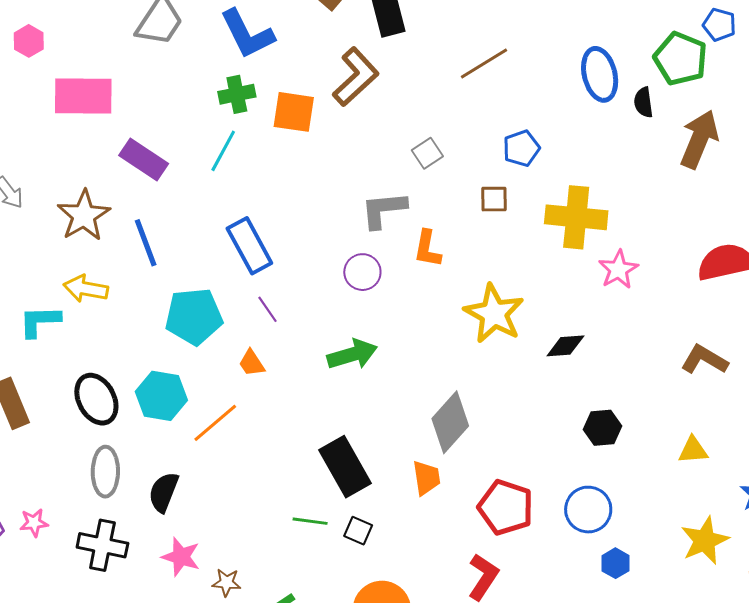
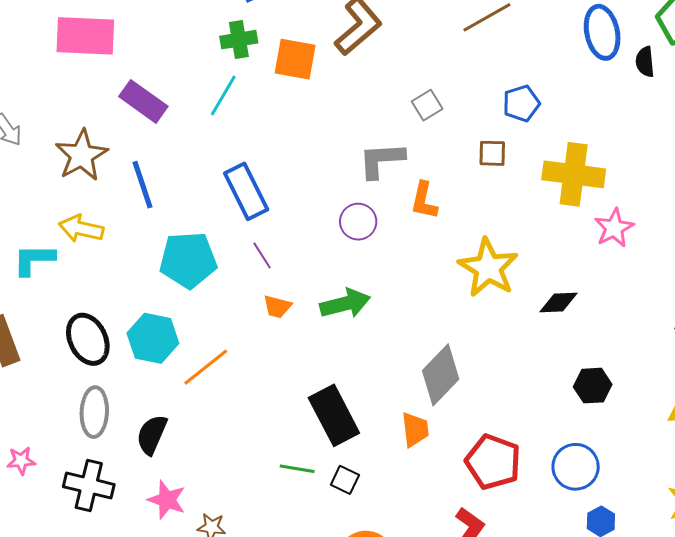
orange trapezoid: (252, 363) -> (277, 307), moved, turned -44

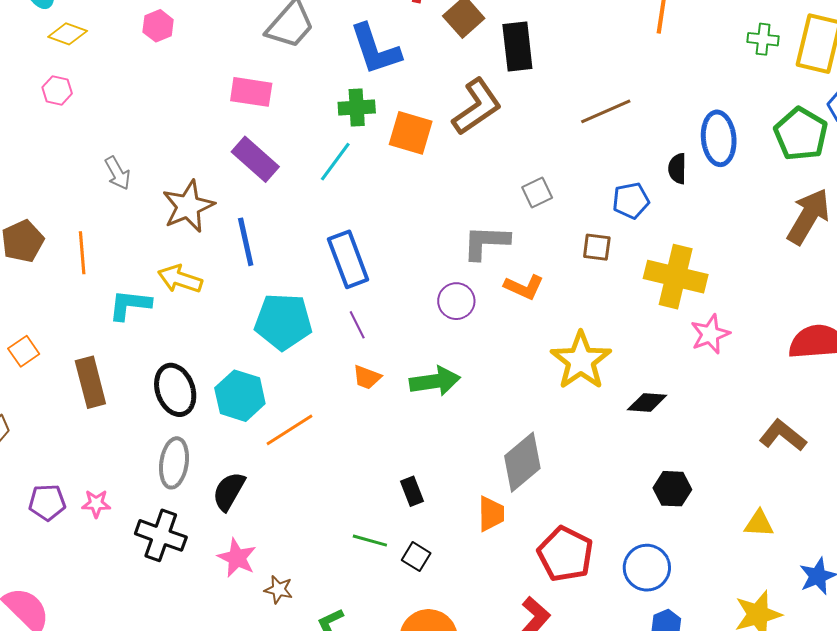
pink rectangle: (85, 36) -> (251, 92), moved, size x0.7
black semicircle: (645, 62) -> (677, 169), moved
orange L-shape: (424, 201) -> (524, 287), turned -84
black rectangle: (334, 415) -> (412, 491), size x0.5

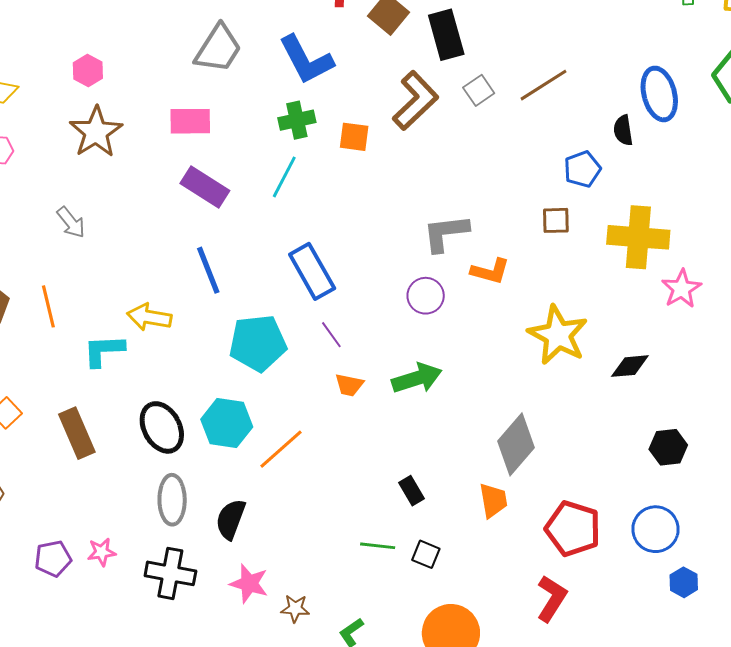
orange square: (411, 133) -> (354, 137), size x0.7
gray square: (537, 192) -> (479, 90), moved
brown star: (188, 206) -> (96, 132), moved

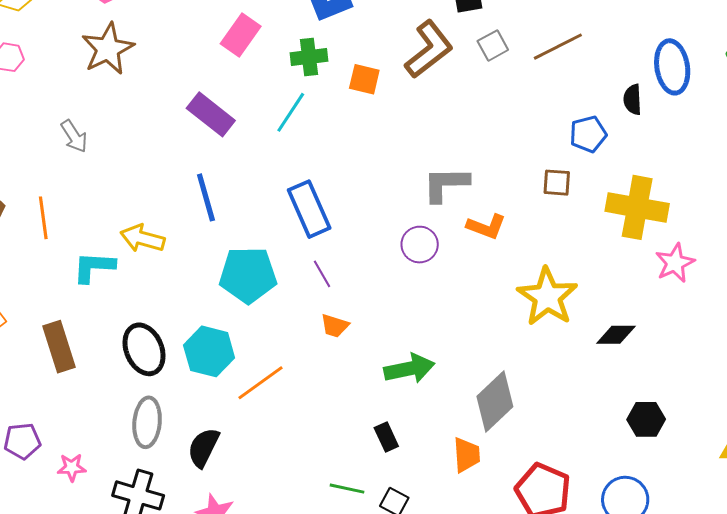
pink rectangle: (190, 121) -> (241, 35), moved, turned -60
green arrow: (417, 378) -> (409, 369), moved
purple pentagon: (53, 559) -> (22, 441), moved

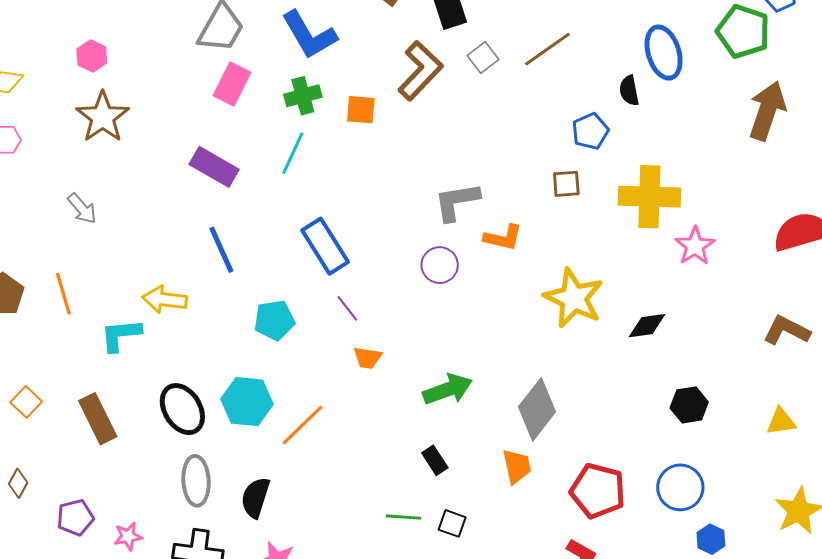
cyan pentagon: (248, 275) -> (274, 320), size x0.7

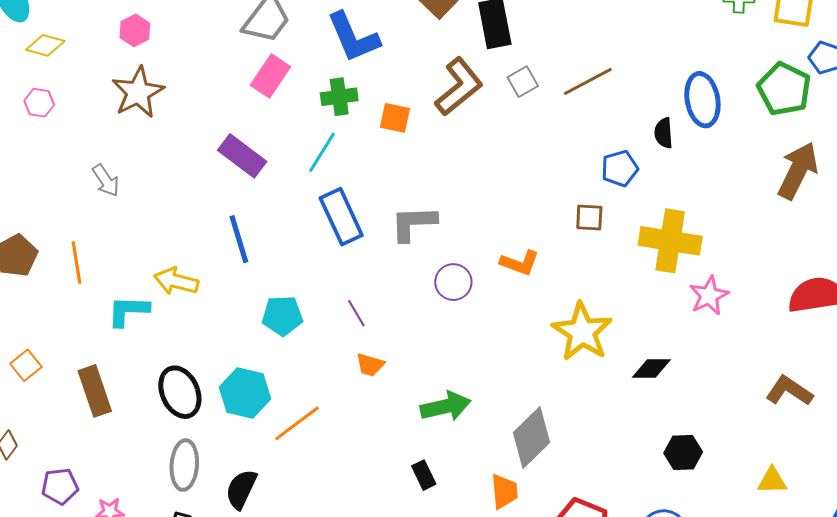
gray L-shape: (457, 202) -> (413, 223), moved
blue rectangle: (325, 246) -> (341, 217), moved

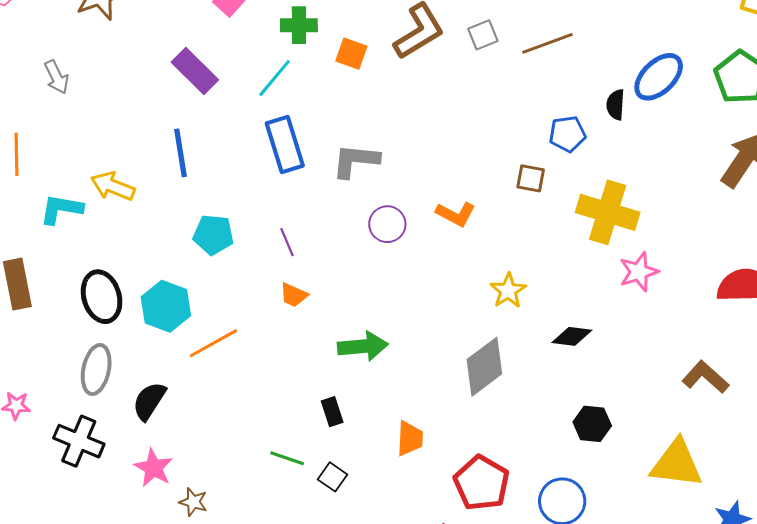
blue ellipse: (702, 100) -> (659, 77), turned 48
yellow star: (582, 332) -> (508, 291), size x0.6
gray diamond: (532, 438) -> (484, 367), moved
yellow triangle: (772, 481) -> (677, 464), size x1.8

